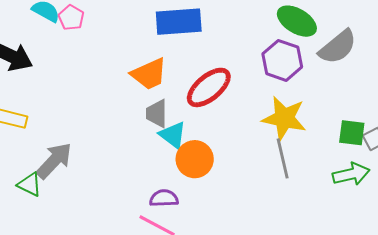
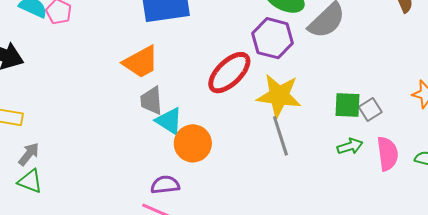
red ellipse: (209, 87) -> (229, 73), moved
gray arrow: (54, 161) -> (29, 154), moved, size x0.6
green arrow: (351, 174) -> (350, 146), size x0.7

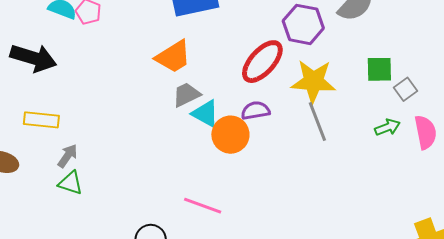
gray trapezoid: (151, 101) -> (186, 95), turned 72
green square: (348, 105) -> (379, 69), moved
purple semicircle: (165, 185) -> (255, 111), moved

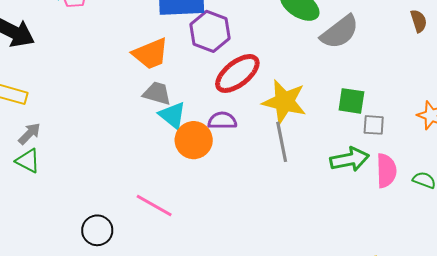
purple hexagon: (303, 24) -> (210, 31), moved
gray square: (405, 89) -> (374, 125), turned 30
gray trapezoid: (186, 95) -> (157, 93), turned 32
green arrow: (387, 127) -> (350, 159), size x1.5

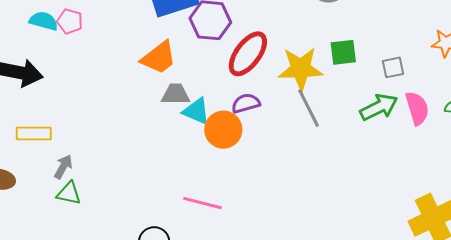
green square: (351, 101) -> (343, 52), moved

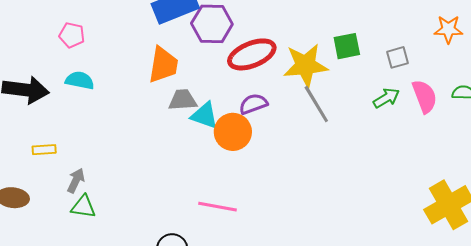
cyan semicircle: (44, 21) -> (80, 80), moved
red ellipse: (248, 54) -> (252, 54), turned 36
orange trapezoid: (159, 58) -> (163, 65), turned -39
green arrow: (379, 107) -> (386, 98), size x0.7
yellow rectangle: (34, 133) -> (44, 150), size x0.7

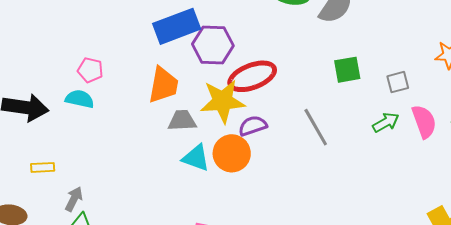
pink pentagon: (72, 35) -> (90, 70), moved
yellow star: (305, 65) -> (223, 101), moved
cyan triangle: (205, 115) -> (196, 158), moved

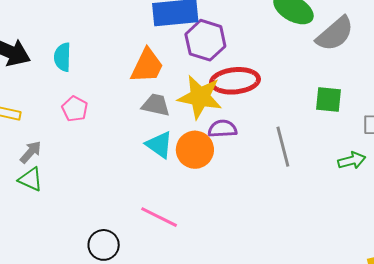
pink pentagon: (90, 70) -> (75, 109), moved
cyan semicircle: (80, 99) -> (63, 57), turned -116

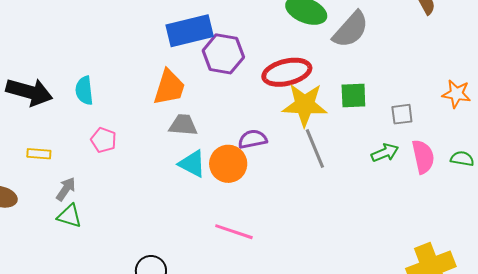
red ellipse: (235, 81) -> (287, 72), moved
yellow star: (200, 97) -> (305, 105), moved
pink line: (159, 217) -> (234, 232), moved

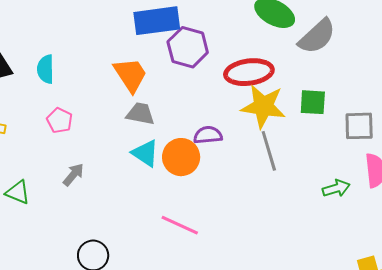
orange trapezoid: (169, 87) -> (130, 75), turned -57
gray square: (402, 114) -> (359, 126), size x1.4
green arrow: (385, 153) -> (336, 188), moved
gray arrow: (66, 189) -> (73, 175), moved

